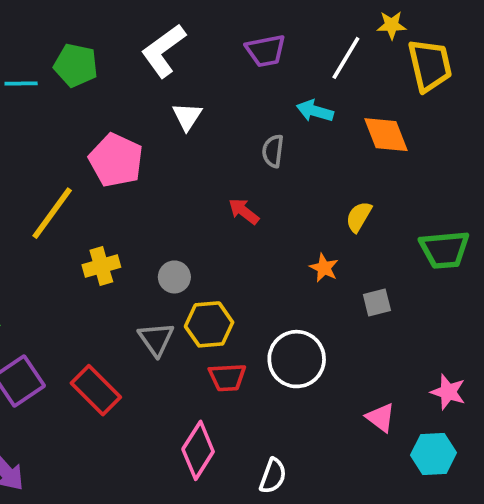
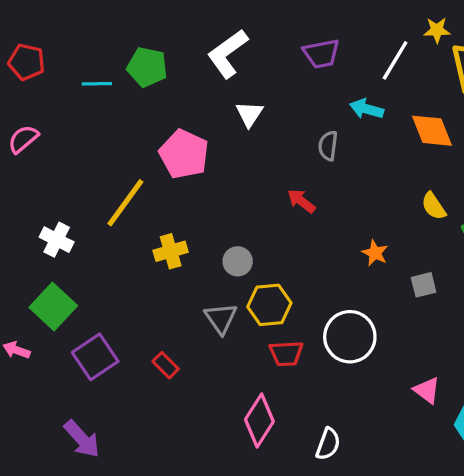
yellow semicircle: (359, 217) -> (434, 206), moved, turned -64
red rectangle: (96, 390) -> (166, 365), size x0.6

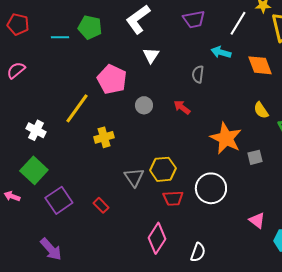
orange star: (375, 253) -> (226, 138), size x2.0
gray circle: (238, 261) -> (144, 105), moved

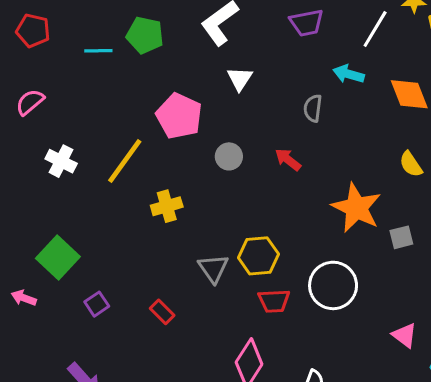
white cross: (36, 130) -> (61, 161), moved
purple square: (59, 200) -> (97, 304), size x0.6

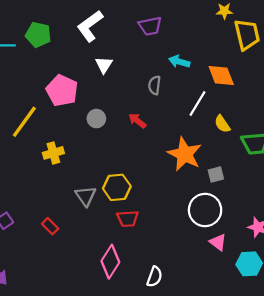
white line: (375, 29) -> (198, 103), moved
white circle: (333, 285) -> (205, 210), moved

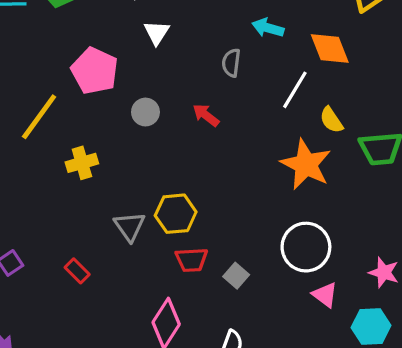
orange star: (185, 154) -> (306, 164), moved
gray square: (216, 174) -> (236, 276), moved, turned -35

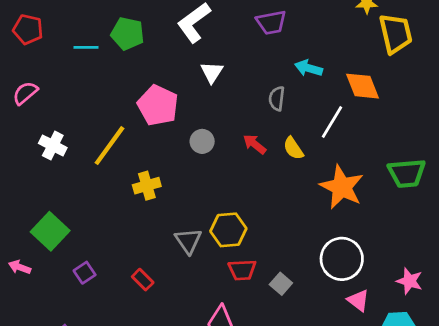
yellow semicircle: (331, 120) -> (293, 148), moved

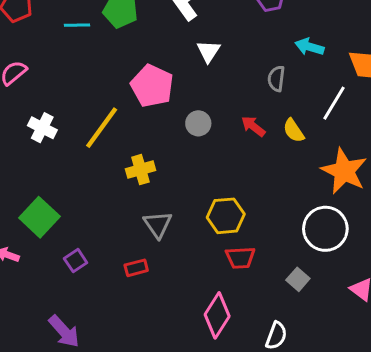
gray triangle: (188, 241) -> (158, 224), moved
white circle: (342, 259) -> (325, 229), moved
red rectangle: (143, 280) -> (136, 268), turned -60
gray square: (281, 284) -> (298, 279), moved

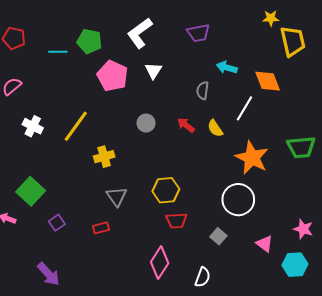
pink pentagon: (152, 86) -> (112, 76), moved

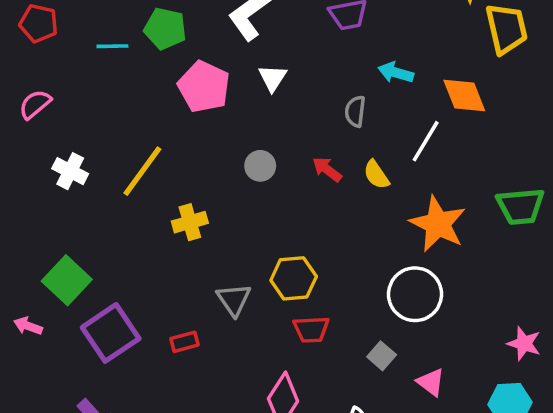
gray triangle: (117, 196) -> (234, 300), moved
purple square: (57, 223) -> (111, 333), size x2.0
pink triangle: (264, 244) -> (431, 382), moved

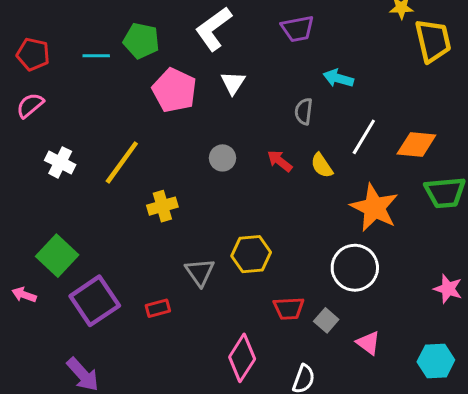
red pentagon: (39, 23) -> (33, 54), moved
orange diamond: (464, 95) -> (416, 144), moved, turned -63
red trapezoid: (311, 329) -> (289, 308), moved
pink star: (524, 344) -> (448, 289), moved

